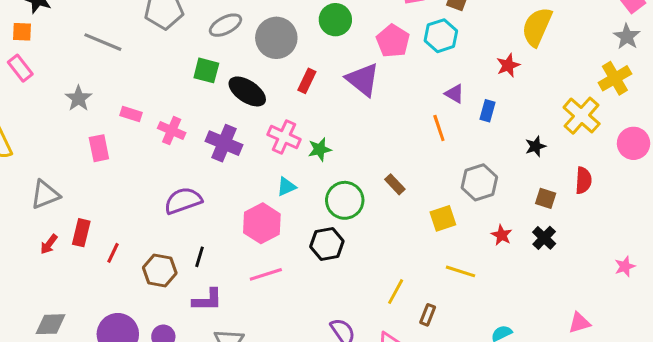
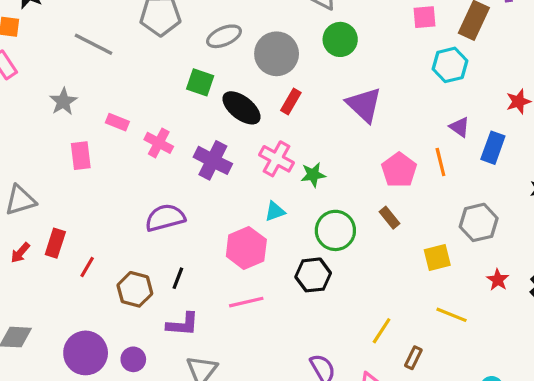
pink pentagon: (393, 41) -> (399, 170), moved
red rectangle: (307, 81) -> (291, 102), moved
blue rectangle: (487, 111) -> (493, 148), size x1.4

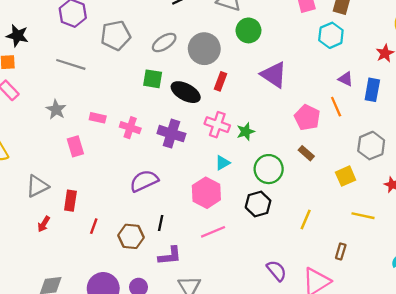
red rectangle: (55, 243) -> (70, 201), moved
yellow line: (382, 331) -> (306, 220), moved

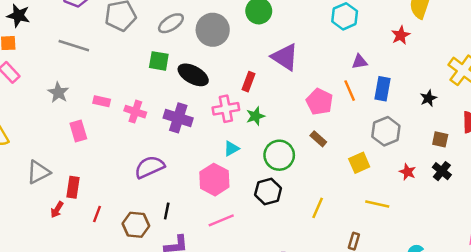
purple triangle: (346, 79) -> (360, 62), turned -35
red rectangle: (221, 81) -> (248, 82), moved
blue rectangle: (372, 90) -> (383, 89), moved
pink cross: (217, 125) -> (226, 109), turned -30
red arrow: (44, 224) -> (57, 210), moved

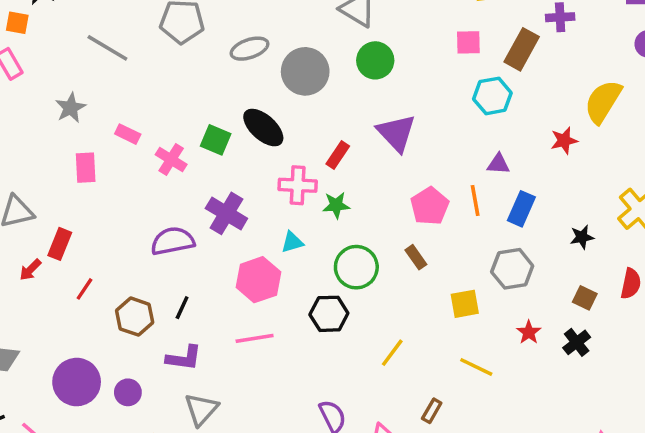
green square: (159, 61) -> (216, 140), moved
purple cross: (178, 118) -> (226, 213), moved

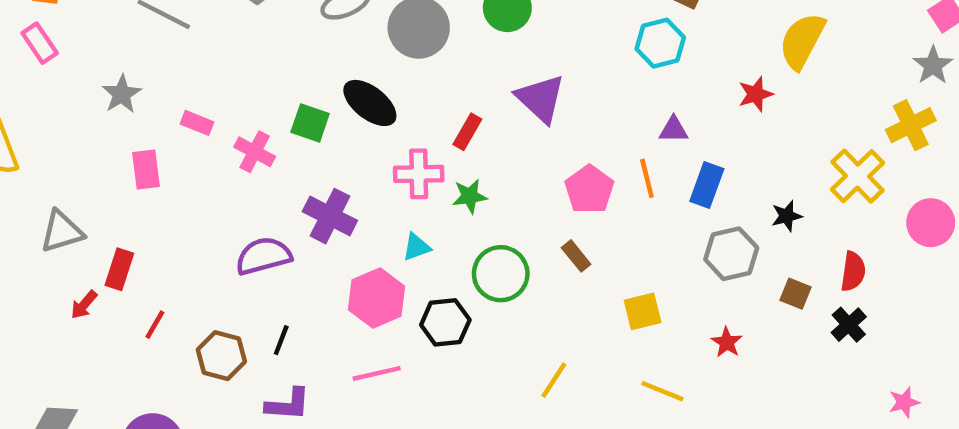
gray hexagon: (512, 269) -> (731, 254), moved
black hexagon: (329, 314) -> (445, 322), moved
black cross: (577, 342) -> (849, 325), moved

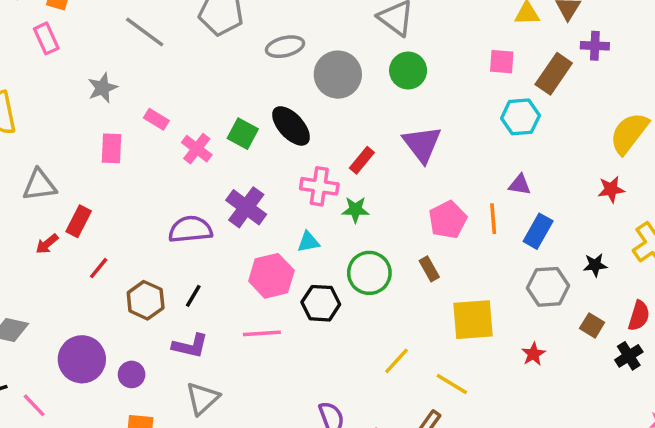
red star: (756, 94) -> (611, 189), moved
yellow square: (643, 311) -> (473, 320), size x1.5
yellow line: (662, 391) -> (452, 384), moved

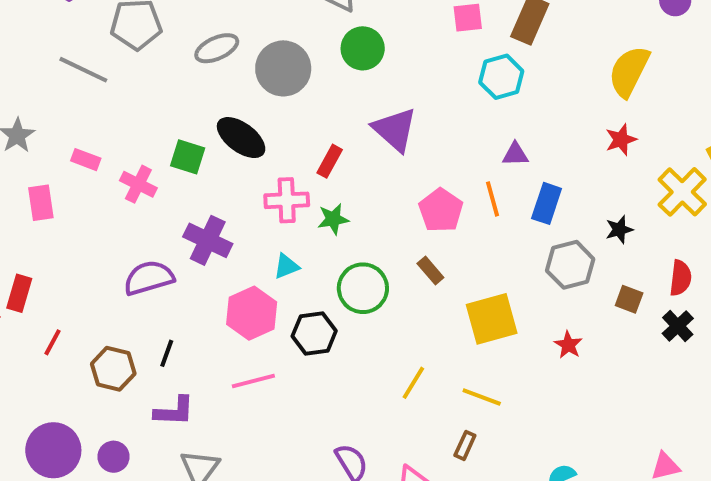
gray line: (145, 32) -> (83, 70), moved

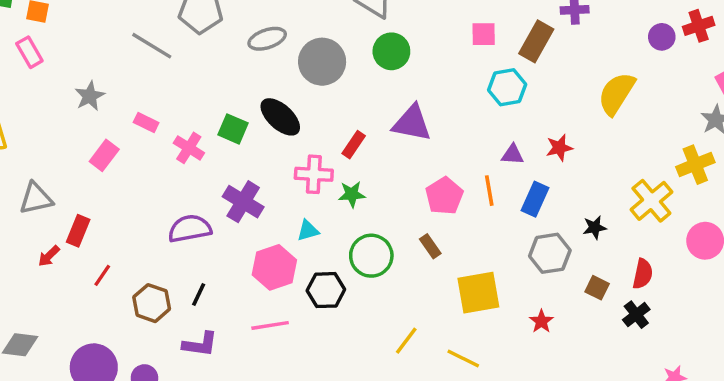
purple triangle: (395, 129) -> (412, 123), turned -36
red star: (621, 140) -> (559, 148), moved
pink rectangle: (41, 203) -> (104, 155), turned 40

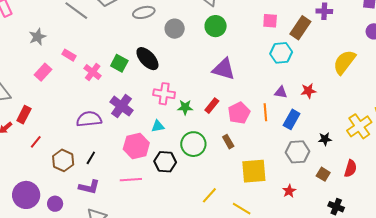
gray circle: (322, 62) -> (175, 29), size x0.7
red rectangle: (354, 145) -> (212, 106), moved
black cross: (636, 315) -> (336, 207), moved, turned -35

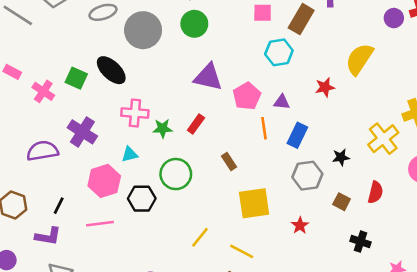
gray circle: (175, 29) -> (143, 30), size x1.5
red star: (308, 91) -> (325, 87), moved
pink pentagon: (239, 113) -> (247, 96), moved
brown rectangle: (228, 142) -> (229, 162), moved
black line: (91, 158) -> (59, 206), moved

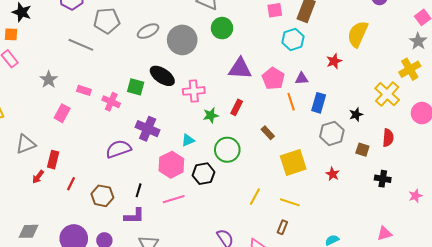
pink cross: (135, 113) -> (194, 91), moved

